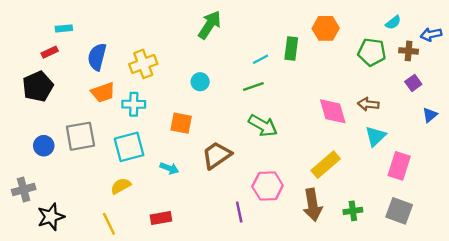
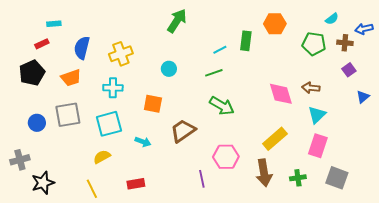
orange trapezoid: (103, 92) -> (71, 78), moved
pink rectangle: (399, 166) -> (318, 146), moved

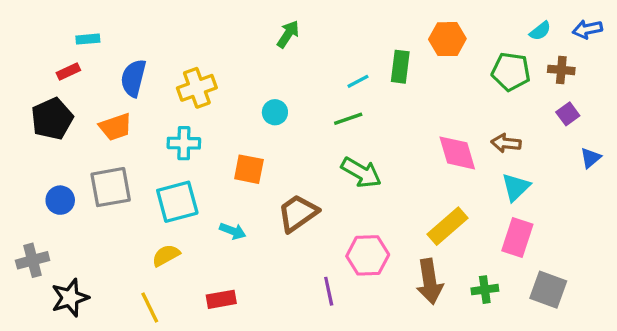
green arrow: (177, 21) -> (288, 34), size x0.7
blue arrow: (364, 29) -> (587, 29), moved

